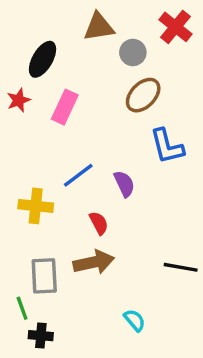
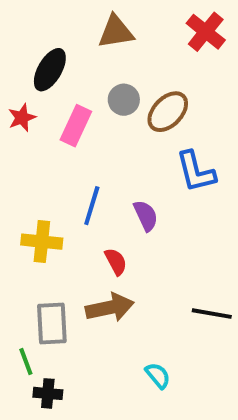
gray circle: (133, 52) -> (124, 100), moved
blue line: (78, 175) -> (92, 206), turned -36

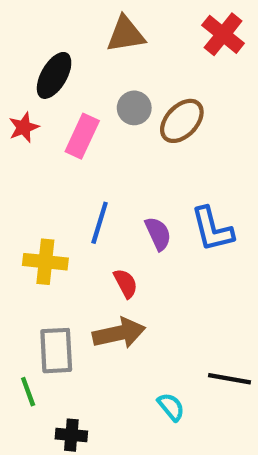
blue L-shape: (196, 172) -> (212, 229), moved
black line: (212, 314) -> (230, 379), moved
black cross: (48, 393) -> (71, 435), moved

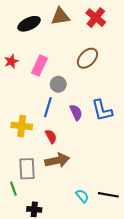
red cross: (223, 34) -> (96, 18), moved
black ellipse: (54, 75) -> (29, 24), moved, turned 35
gray circle: (134, 108) -> (58, 84), moved
red semicircle: (126, 283) -> (51, 136), moved
black line: (230, 379) -> (108, 195), moved

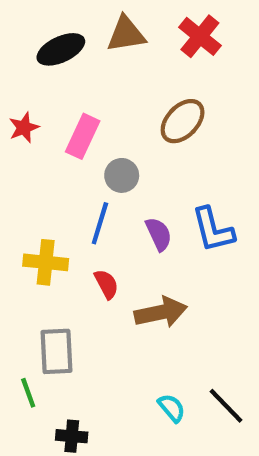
brown arrow: (57, 160) -> (161, 312), moved
black line: (108, 195) -> (226, 406), turned 36

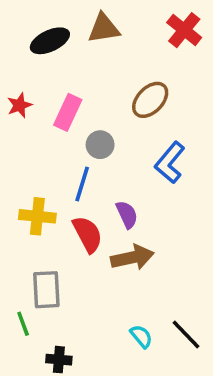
red cross: (200, 36) -> (184, 30), moved
blue L-shape: (213, 230) -> (170, 163), moved, turned 54
purple semicircle: (159, 234) -> (127, 215), moved
red semicircle: (106, 284) -> (88, 234), size x1.5

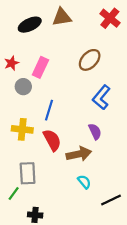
gray circle: (100, 145) -> (23, 87), moved
purple semicircle: (127, 215) -> (95, 132), moved
green line: (23, 324) -> (14, 194), turned 56
black line: (186, 334) -> (111, 200), turned -72
cyan semicircle: (141, 336) -> (84, 182), moved

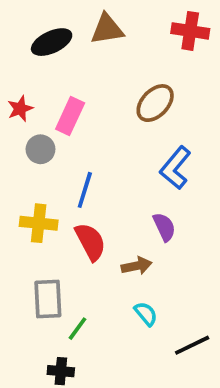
red cross: (110, 18) -> (190, 31), turned -30
brown arrow: (79, 154) -> (137, 266), size x0.7
green line: (14, 194) -> (77, 329), moved

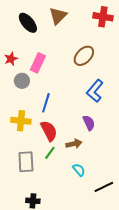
brown triangle: (107, 29) -> (58, 16), turned -36
black ellipse: (52, 42) -> (28, 23), turned 75
green line: (77, 329) -> (50, 153), moved

